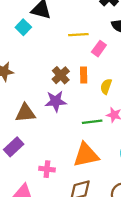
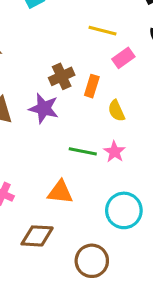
yellow semicircle: (106, 86) -> (116, 111), turned -63
orange triangle: (86, 155) -> (60, 192), size x0.7

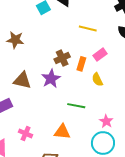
pink rectangle: (123, 58) -> (100, 55), moved
purple star: (44, 108) -> (51, 79), turned 30
pink star: (114, 152) -> (106, 121), moved

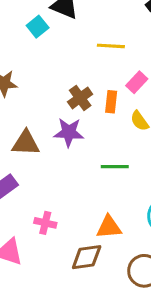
purple star: (51, 79) -> (69, 132), turned -30
orange triangle: (62, 132) -> (109, 227), moved

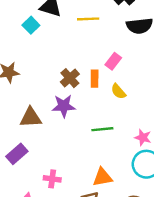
yellow line: (111, 46) -> (88, 19), moved

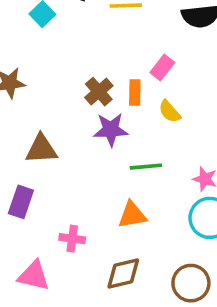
purple star: (64, 106) -> (111, 130), moved
purple rectangle: (17, 154) -> (21, 202), turned -30
orange triangle: (102, 177) -> (132, 215), moved

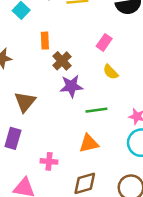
orange rectangle: (135, 92) -> (45, 41), moved
brown triangle: (41, 149) -> (25, 102), turned -45

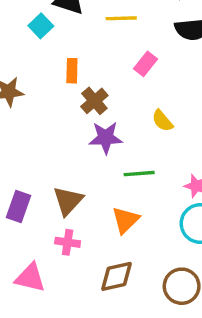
pink rectangle: (104, 42) -> (145, 64), moved
brown triangle: (25, 102) -> (68, 201), moved
orange triangle: (89, 143) -> (126, 220), turned -35

